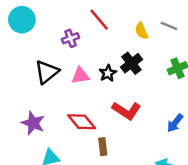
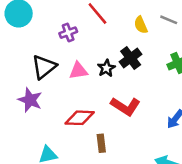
red diamond: (82, 122) -> (80, 118), turned -48
purple star: (33, 123) -> (30, 100), moved

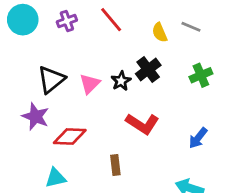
purple cross: (68, 33) -> (67, 21), moved
pink triangle: (78, 71) -> (90, 84), turned -36
red diamond: (80, 118) -> (70, 137), moved

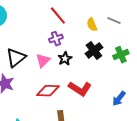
purple cross: (67, 21) -> (56, 39), moved
black cross: (148, 70) -> (94, 51), moved
red diamond: (70, 137) -> (48, 91), moved

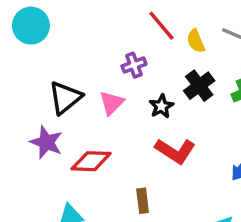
red line: (58, 16) -> (161, 26), moved
black star: (65, 59) -> (161, 106), moved
red diamond: (48, 91) -> (91, 161), moved

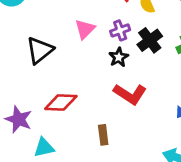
purple cross: (134, 65) -> (120, 30), moved
pink triangle: (112, 103) -> (85, 29), moved
purple star: (46, 142) -> (19, 119), moved

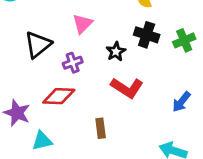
purple cross: (120, 30) -> (73, 63), moved
black cross: (150, 40) -> (147, 35), turned -35

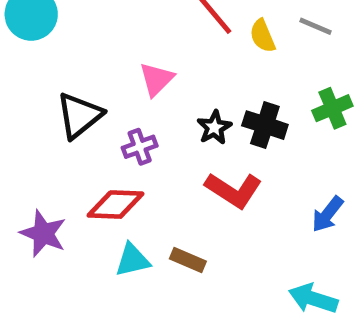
black cross: (147, 35) -> (265, 125), moved
brown rectangle: (101, 128) -> (188, 260), turned -60
cyan triangle: (42, 141) -> (132, 260), moved

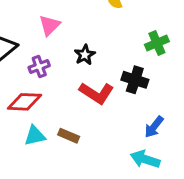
black cross: (265, 125) -> (135, 80), moved
blue arrow: (328, 214) -> (154, 127), moved

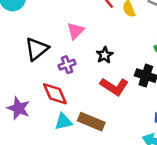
red diamond: (24, 102) -> (55, 94), turned 64
brown rectangle: (69, 136) -> (91, 122), size x1.5

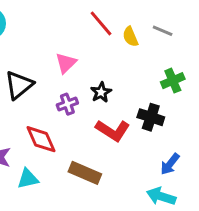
purple cross: (67, 65) -> (67, 104), moved
cyan triangle: (63, 122) -> (28, 179), moved

